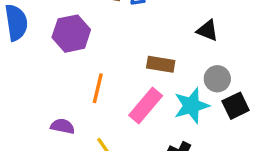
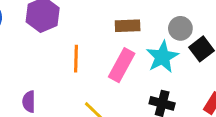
purple semicircle: (63, 126) -> (29, 102), moved, turned -90

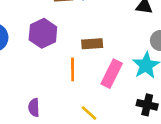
brown rectangle: (128, 26) -> (92, 44), moved

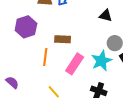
purple semicircle: (34, 108) -> (12, 82), turned 128

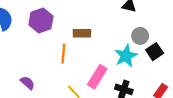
pink rectangle: (75, 64) -> (97, 77), moved

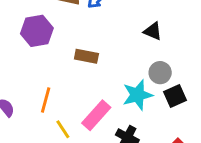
orange line: (63, 54) -> (46, 100), moved

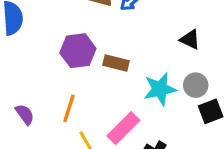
purple hexagon: (37, 31) -> (78, 51), moved
cyan star: (137, 95) -> (160, 89), moved

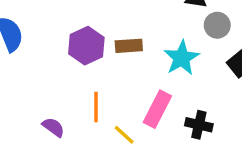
gray circle: (196, 85) -> (217, 25), moved

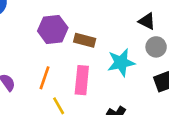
pink rectangle: (157, 109) -> (82, 80), moved, turned -40

